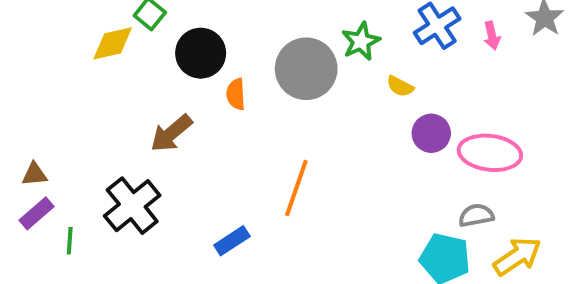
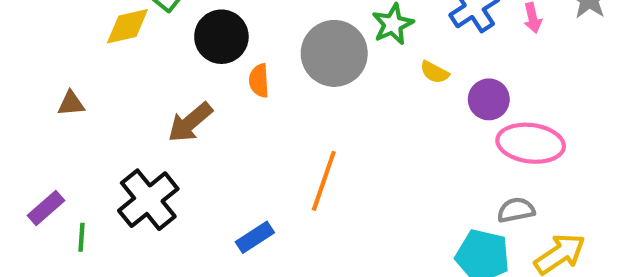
purple circle: (431, 133) -> (489, 99), moved
brown triangle: (35, 174) -> (71, 104), moved

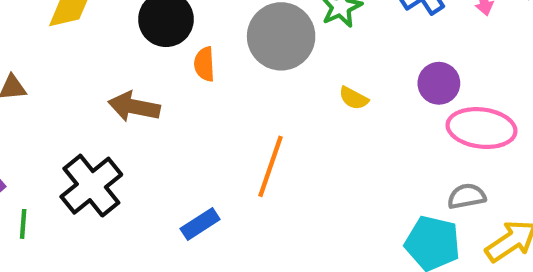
yellow semicircle: (434, 72) -> (354, 98), moved
brown arrow: (190, 122) -> (134, 107), turned 51

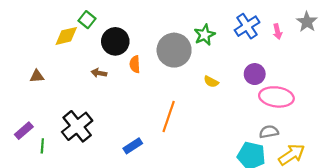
brown arrow: (134, 107) -> (99, 73), moved, size x0.6

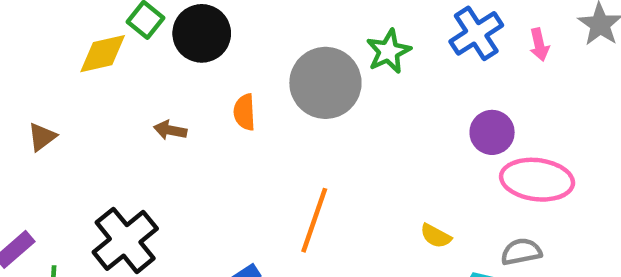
black circle: (115, 41) -> (202, 33), moved
brown triangle: (37, 76) -> (42, 137), turned -32
yellow semicircle: (211, 82) -> (436, 236), moved

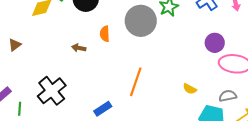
brown arrow: (170, 130) -> (79, 48), moved

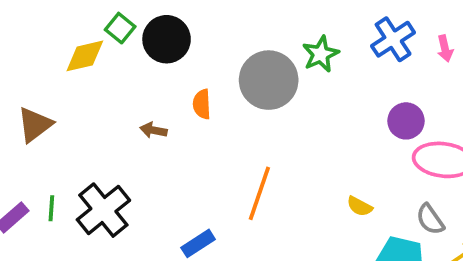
brown triangle: (15, 45) -> (35, 125), size x1.5
gray semicircle: (228, 96) -> (430, 219), turned -114
green line: (20, 109) -> (51, 208), moved

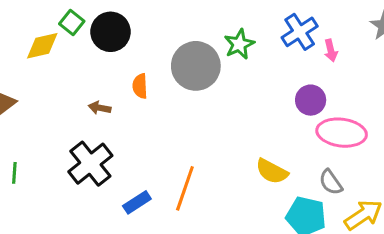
pink arrow: (445, 49) -> (331, 50), moved
orange line: (259, 193) -> (185, 188), moved
yellow semicircle: (360, 206) -> (272, 171), size x1.5
black cross: (103, 210) -> (90, 164), moved

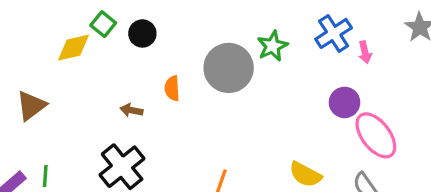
black circle: (111, 32) -> (142, 33), size x0.7
pink ellipse: (342, 133) -> (376, 135), turned 45

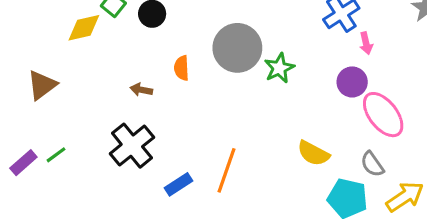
green star: (272, 46) -> (279, 68), moved
pink arrow: (365, 52) -> (366, 43), moved
green line: (45, 176) -> (56, 155), turned 50

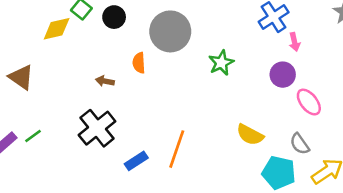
gray circle: (237, 48) -> (170, 31), moved
brown triangle: (42, 85) -> (21, 77), turned -48
pink ellipse: (383, 115) -> (309, 102), size x0.7

